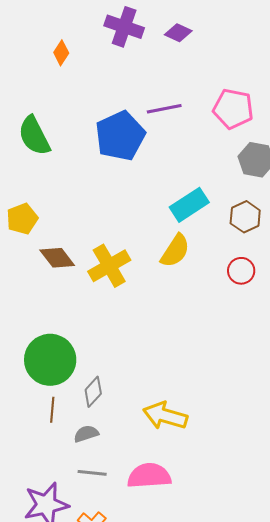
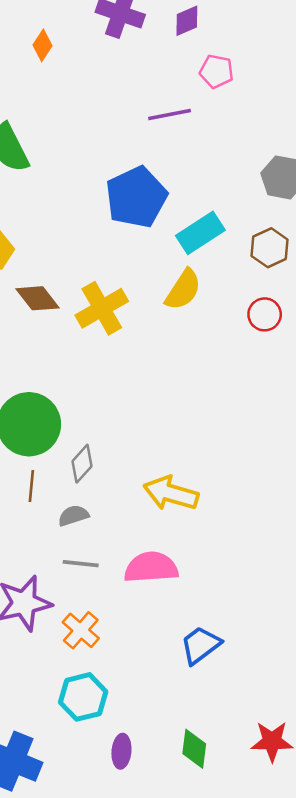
purple diamond: (178, 33) -> (187, 21), turned -48
pink pentagon: (233, 109) -> (216, 71), moved, size x0.7
blue pentagon: (120, 136) -> (136, 197), moved

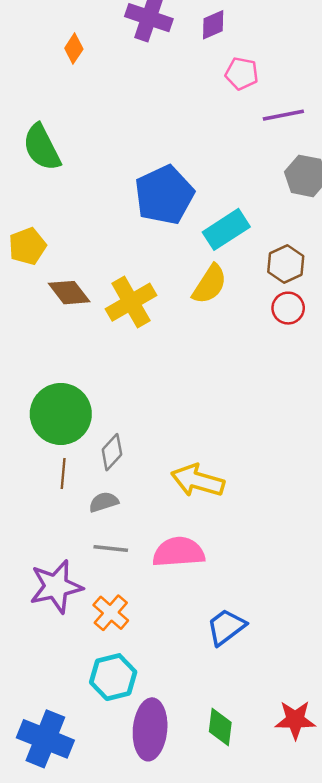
purple line: (170, 114) -> (283, 115), moved
brown hexagon: (270, 248) -> (286, 264), moved
purple ellipse: (121, 751) -> (150, 729), size x1.8

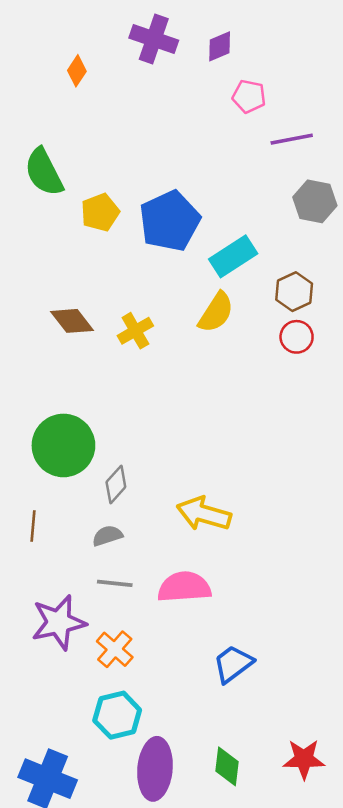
yellow pentagon: (27, 246) -> (100, 212), moved
yellow cross: (131, 302) -> (135, 331), size x0.7
brown line: (63, 473) -> (33, 526), moved

